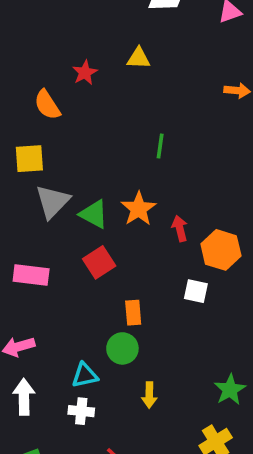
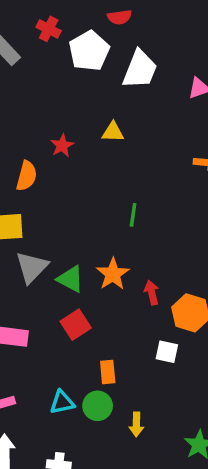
orange semicircle: (47, 105) -> (27, 176), turned -132
cyan triangle: (85, 375) -> (62, 402), moved
yellow arrow: (149, 395) -> (136, 424), moved

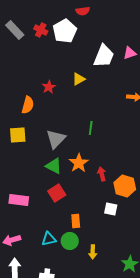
red cross: (49, 29) -> (41, 30), moved
white trapezoid: (140, 69) -> (104, 56), moved
yellow triangle: (113, 132) -> (79, 79), turned -32
gray triangle: (32, 267) -> (56, 139), moved

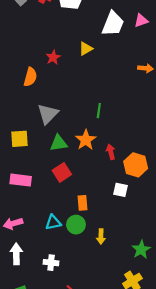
green line: (91, 128) -> (99, 111), moved
yellow square: (18, 135) -> (20, 139), moved
gray triangle: (56, 139) -> (48, 114), moved
green triangle: (54, 166) -> (59, 143), turned -36

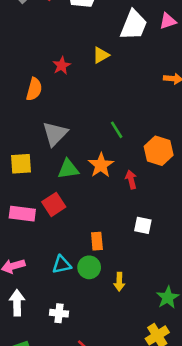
green line: (99, 111) -> (117, 130), turned -40
orange hexagon: (136, 165) -> (159, 151), moved
red square: (62, 172) -> (54, 204), moved

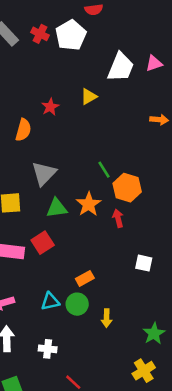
orange hexagon: (159, 151) -> (127, 188), moved
white square: (143, 225) -> (144, 263), moved
orange rectangle: (97, 241) -> (85, 278), turned 66

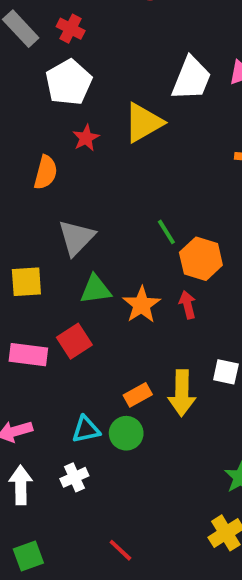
white pentagon: (71, 35) -> (69, 82), moved
yellow triangle: (89, 97) -> (143, 123), size x1.6
orange star: (89, 204) -> (142, 305), moved
yellow arrow: (107, 318) -> (182, 393), moved, size x1.6
white cross: (48, 349) -> (74, 477), moved, turned -30

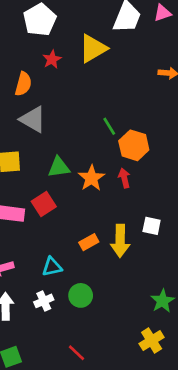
gray triangle: (76, 238) -> (33, 119), moved, turned -44
green circle: (126, 433) -> (81, 295), moved

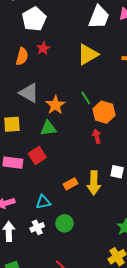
yellow triangle: (93, 48) -> (88, 54), moved
orange semicircle: (23, 84) -> (22, 56), moved
orange star: (92, 178) -> (55, 105), moved

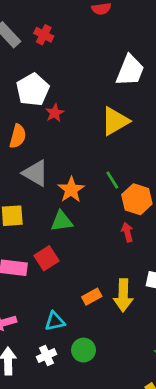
white pentagon: (34, 19) -> (33, 90), moved
orange semicircle: (22, 56) -> (18, 136), moved

